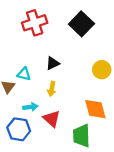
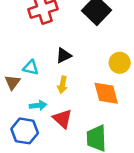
orange diamond: (95, 109) -> (106, 93), moved

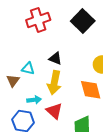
black triangle: (64, 55) -> (55, 58), turned 48
yellow arrow: (62, 85) -> (54, 83), size x1.6

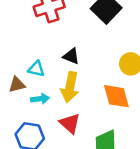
brown triangle: (13, 81) -> (17, 85), turned 40
cyan arrow: (34, 100) -> (40, 99), moved

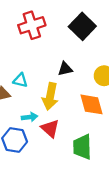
black triangle: (71, 56) -> (65, 69), moved, turned -35
cyan arrow: (40, 99) -> (29, 117), moved

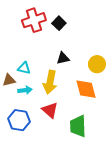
black square: (82, 26) -> (59, 23), moved, size x0.6
cyan arrow: (29, 117) -> (25, 90), moved

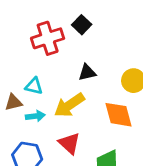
red cross: (34, 20) -> (48, 38), moved
yellow arrow: (50, 82) -> (69, 105), turned 45

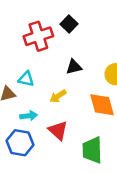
yellow arrow: (69, 105) -> (58, 96), size x0.6
cyan arrow: (35, 116) -> (29, 116), moved

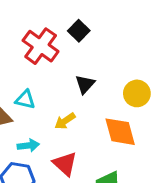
red cross: (38, 36) -> (41, 46), turned -36
black triangle: (74, 67) -> (85, 84), turned -35

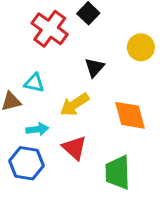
yellow circle: (137, 93) -> (141, 47), moved
yellow arrow: (65, 121) -> (74, 105), size x1.4

